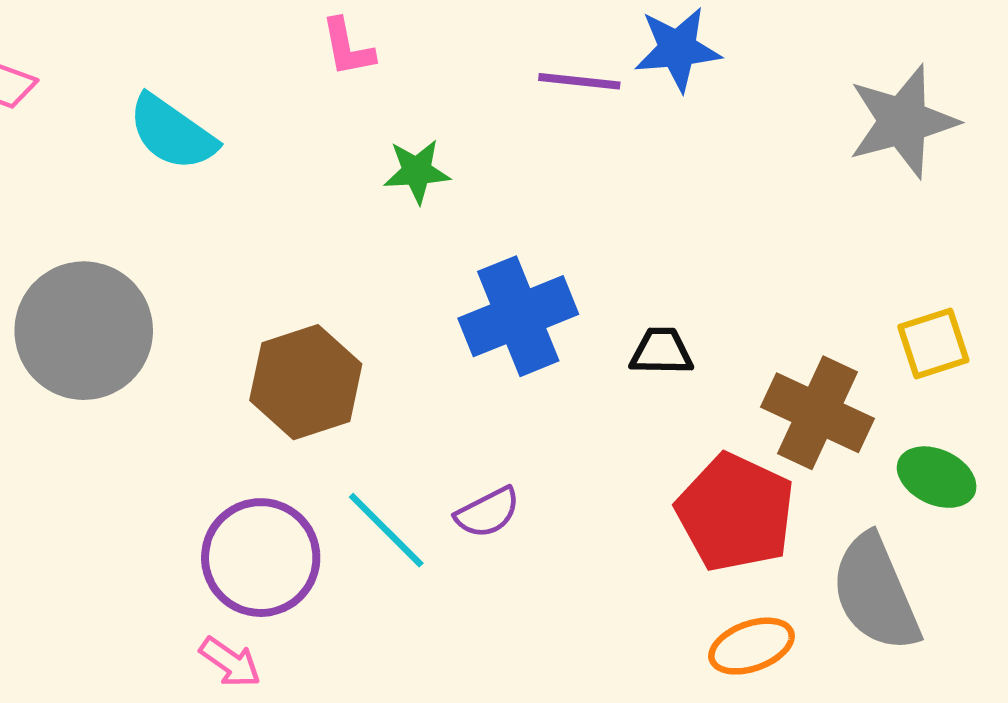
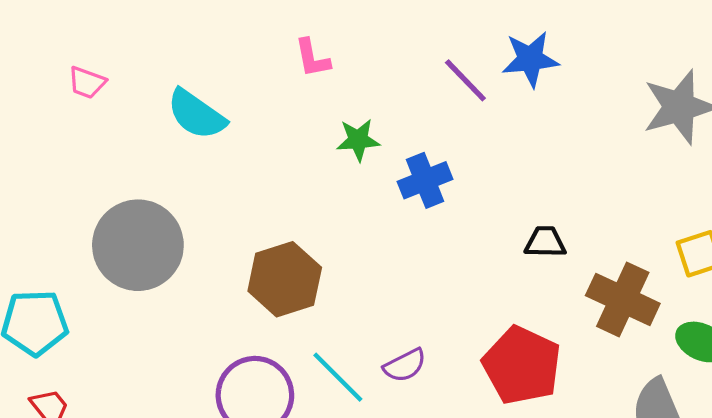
purple line: (579, 81) -> (465, 80), turned 40
blue cross: (518, 316) -> (425, 180), moved, size x0.7
black trapezoid: (661, 352) -> (545, 242), moved
red pentagon: (735, 512) -> (522, 365), moved

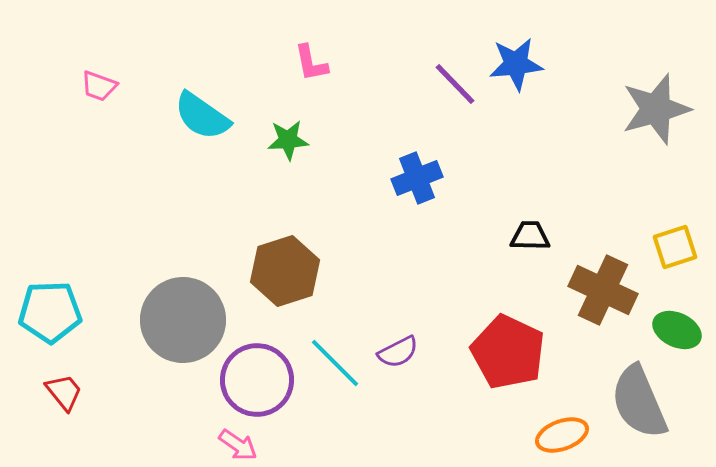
green star: (358, 140) -> (288, 140), moved
gray circle: (138, 245) -> (183, 320), moved

